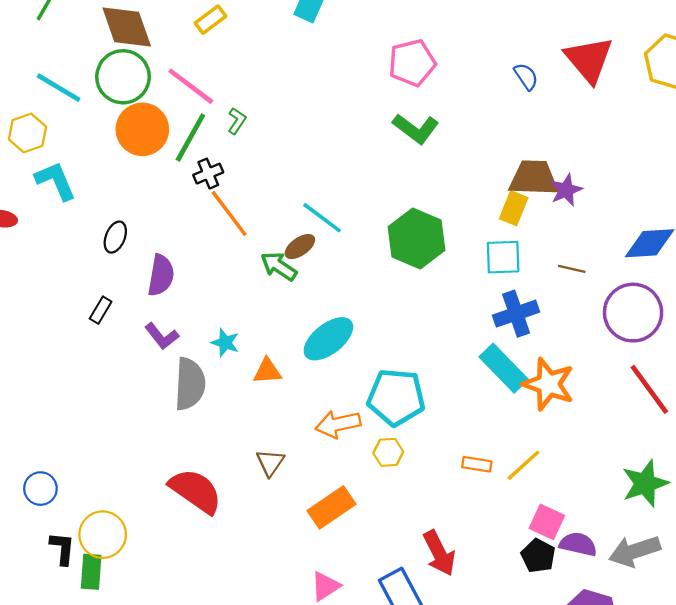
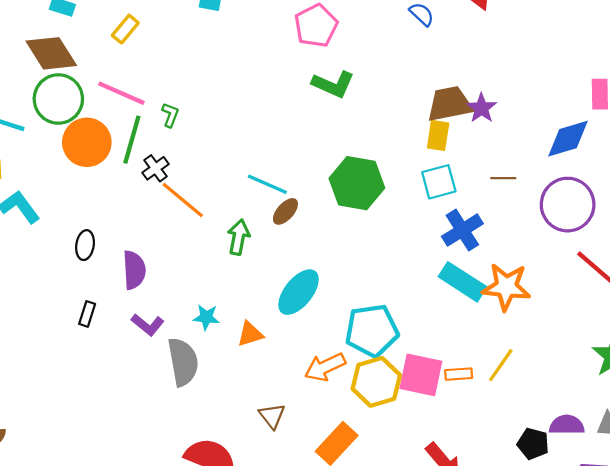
brown ellipse: (300, 247) -> (285, 211), moved
green arrow: (279, 266) -> (239, 237), turned 80
yellow hexagon: (388, 452) -> (376, 382), size x1.8
pink square: (547, 522) -> (421, 375), moved, size x1.4

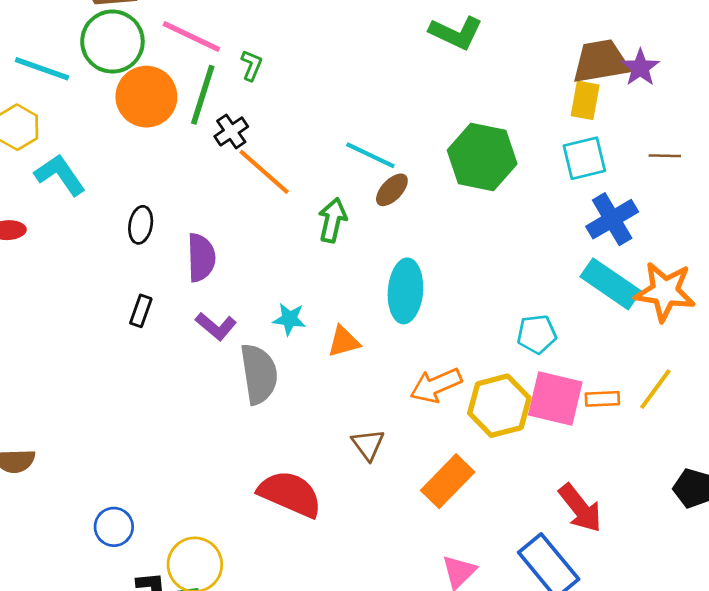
cyan ellipse: (299, 292) -> (405, 291), turned -36
cyan pentagon: (372, 331) -> (537, 334), moved, size x0.6

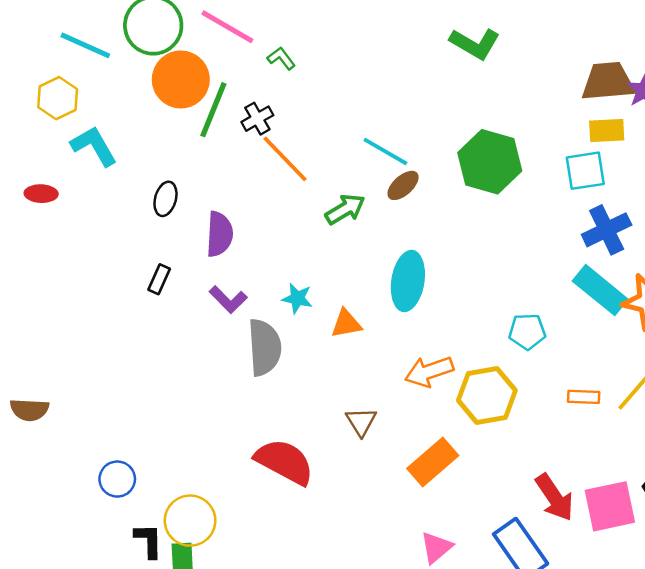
green L-shape: (251, 65) -> (281, 58), turned -64
green line: (203, 95) -> (213, 110), moved
yellow rectangle: (585, 100) -> (607, 131), moved, turned 72
green arrow: (333, 220) -> (345, 209), turned 42
pink square: (555, 399) -> (610, 506), moved, turned -30

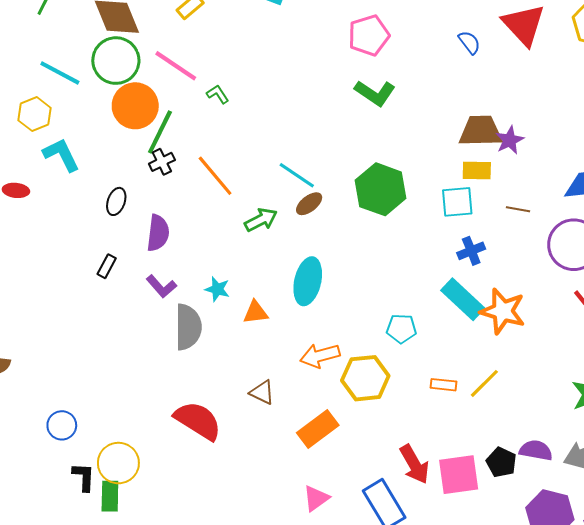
black cross: (257, 119) -> (162, 162), moved
blue cross: (607, 230) -> (471, 251), size x0.7
brown triangle: (361, 422) -> (262, 392), turned -36

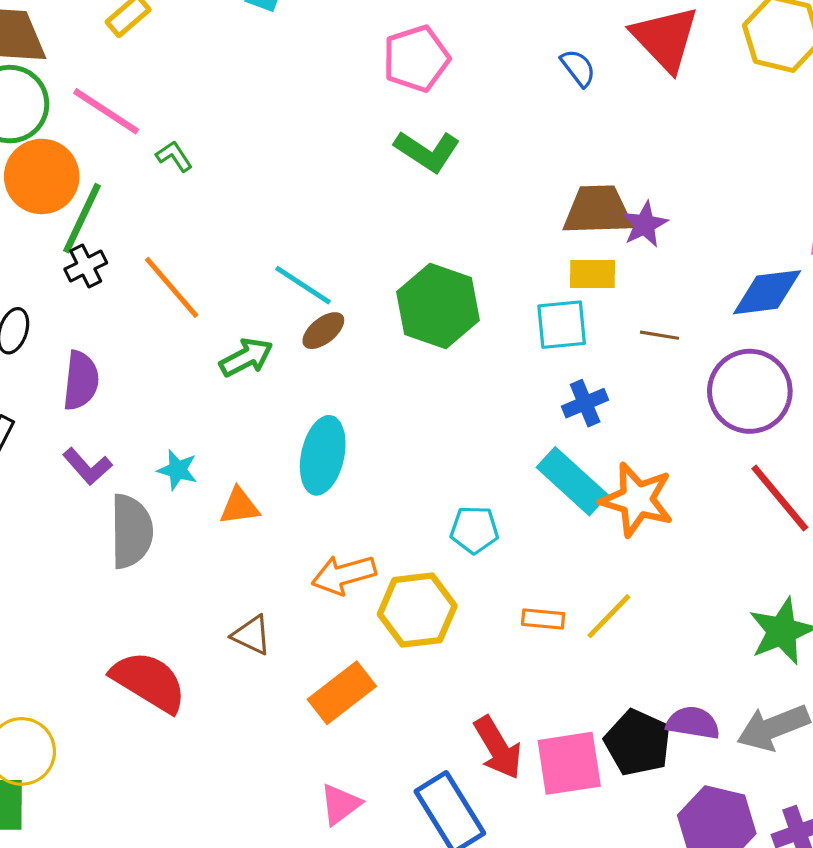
black pentagon: (501, 462) -> (638, 743), size x1.4

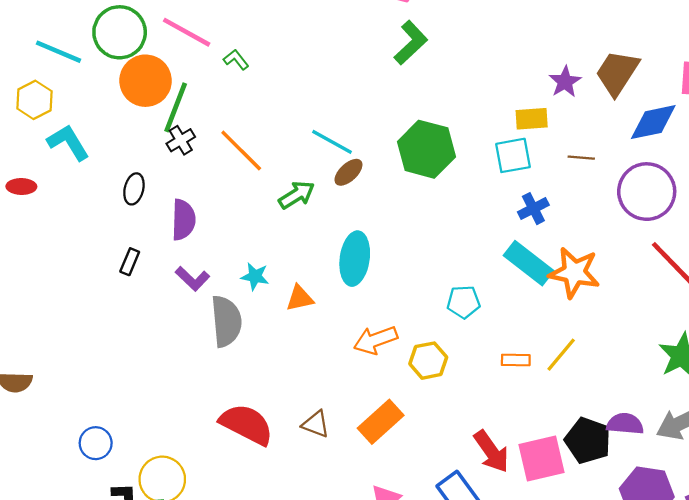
green L-shape: (427, 151) -> (411, 43), turned -72
brown trapezoid: (598, 210) -> (617, 73), moved, turned -51
yellow hexagon: (417, 610) -> (428, 361), size x0.7
brown triangle: (252, 635) -> (316, 424), moved

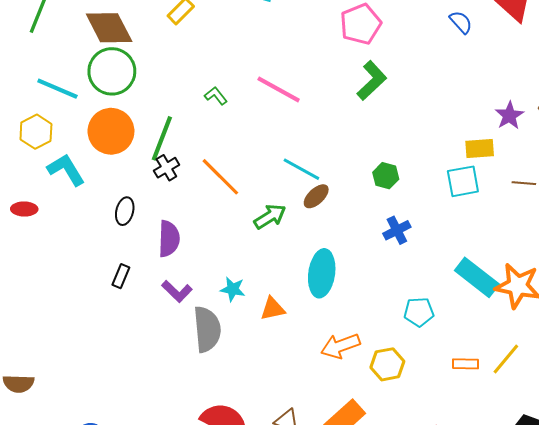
pink line: (187, 32) -> (279, 89), moved
orange circle: (146, 81) -> (111, 131), moved
green hexagon: (426, 149) -> (386, 176), size x0.5
blue cross: (533, 209) -> (397, 230), moved

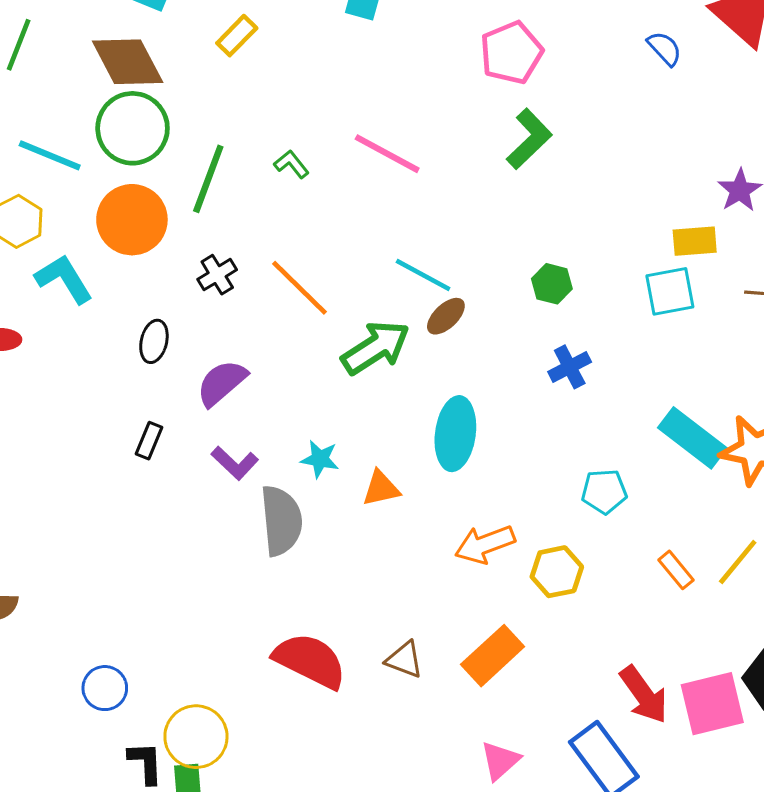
green line: (162, 138) -> (208, 179), moved
green arrow: (270, 216) -> (376, 348), size x1.4
purple semicircle: (169, 239) -> (222, 383), turned -132
orange rectangle: (465, 364) -> (676, 570), turned 50

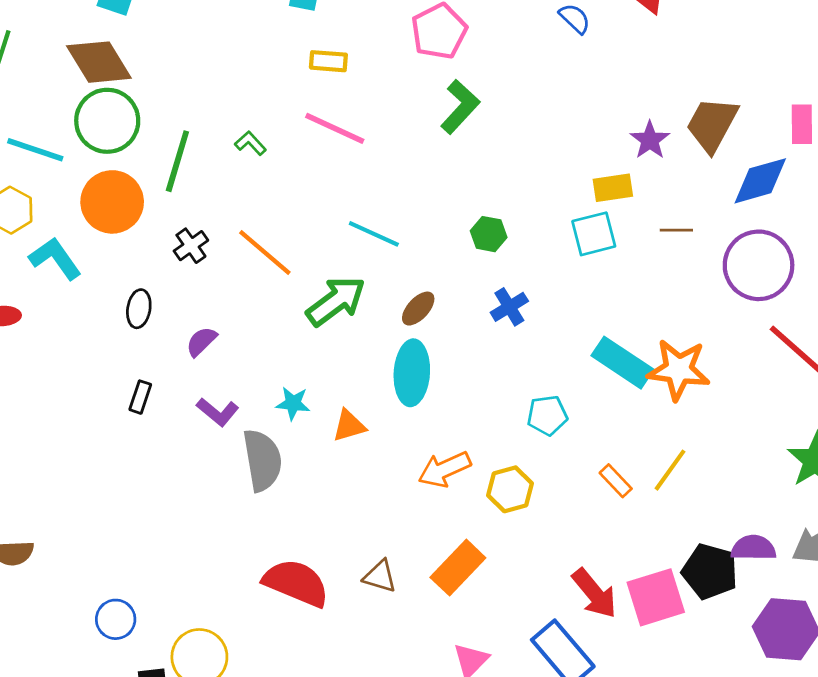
yellow rectangle: (237, 36) -> (328, 61), moved, turned 54
brown ellipse: (446, 316) -> (418, 309), moved
purple semicircle: (222, 383) -> (201, 341), size x0.7

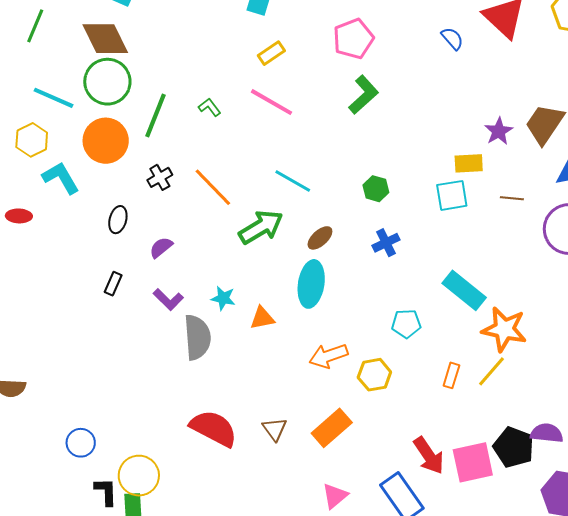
yellow rectangle: (328, 61) -> (271, 53), turned -44
orange star: (678, 370) -> (504, 329), moved
orange rectangle: (616, 481) -> (451, 375), turned 55
brown triangle: (380, 576) -> (275, 429), turned 32

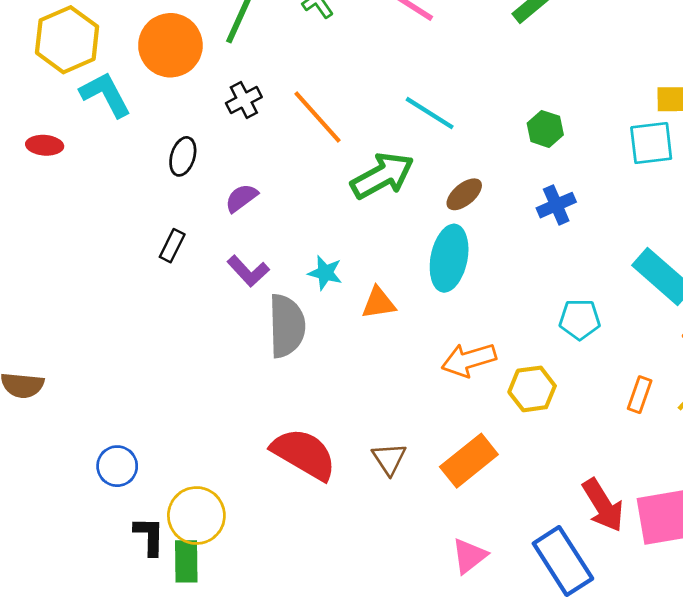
yellow hexagon: (32, 140) -> (67, 40), size x1.4

